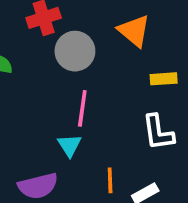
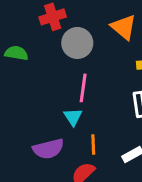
orange line: (110, 180) -> (93, 144), moved

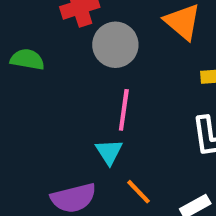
orange line: (93, 144) -> (138, 192), turned -42

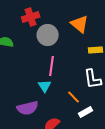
orange line: (138, 192) -> (74, 97), moved

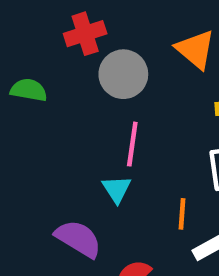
orange line: (74, 97) -> (182, 214), turned 48
purple semicircle: (28, 108) -> (78, 239), turned -135

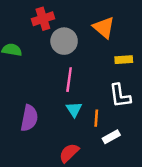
cyan triangle: (117, 189) -> (74, 109), moved
purple semicircle: (78, 239) -> (29, 118), moved, turned 70

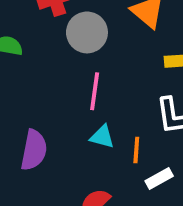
cyan triangle: (74, 109) -> (102, 137), turned -42

